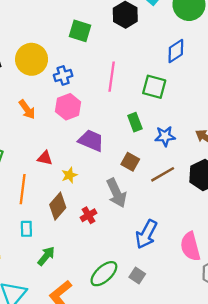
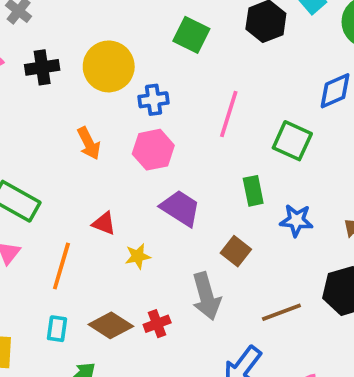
brown line: (163, 174) -> (281, 312), moved
brown diamond: (58, 206) -> (111, 325), moved, turned 72

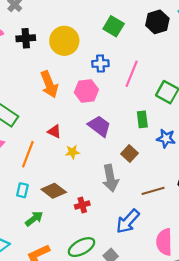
blue cross: (154, 100) -> (100, 64), moved
orange arrow: (89, 143) -> (49, 84), size x1.4
red cross: (157, 324) -> (82, 205), moved

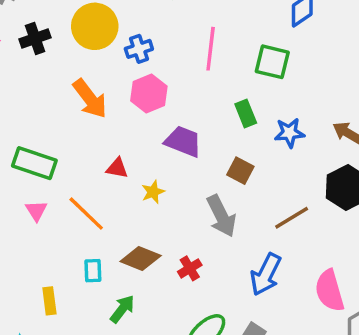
blue cross: (100, 64) -> (139, 49), moved
orange line: (28, 154) -> (86, 214), turned -52

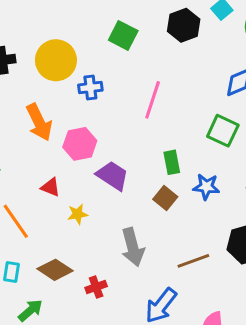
green square: (272, 62) -> (223, 131), moved
pink hexagon: (149, 94) -> (80, 144), moved
brown square: (240, 171) -> (165, 198), moved

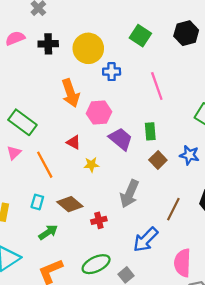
pink line: (153, 100) -> (157, 86), turned -44
green rectangle: (172, 162) -> (150, 131), moved
gray arrow: (133, 247) -> (130, 194), turned 32
brown line: (193, 261) -> (173, 209), turned -50

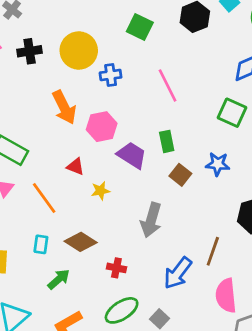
brown line: (173, 209) -> (213, 251), moved
red cross: (99, 220) -> (116, 268), moved, turned 32

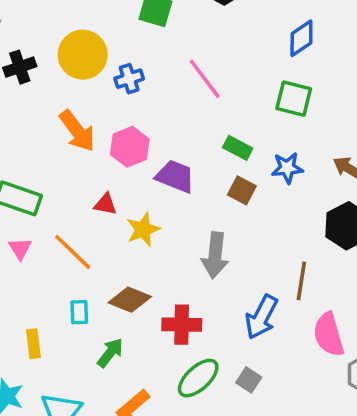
green rectangle: (167, 141) -> (238, 148), moved, turned -40
yellow star: (100, 191) -> (143, 229), size x1.4
red cross: (116, 268) -> (182, 325), size x1.5

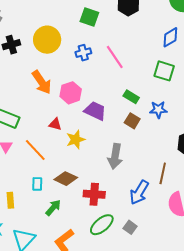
blue cross: (129, 79) -> (83, 53), moved

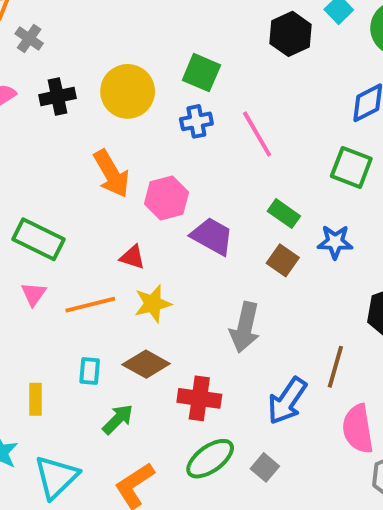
green square: (89, 17) -> (201, 73), moved
yellow star: (76, 140) -> (153, 304), moved
orange line: (35, 150) -> (90, 305), turned -65

